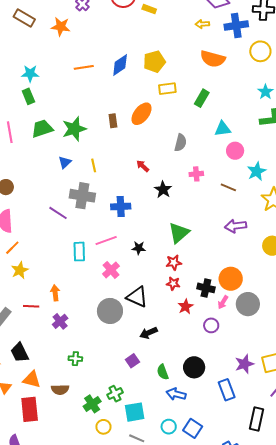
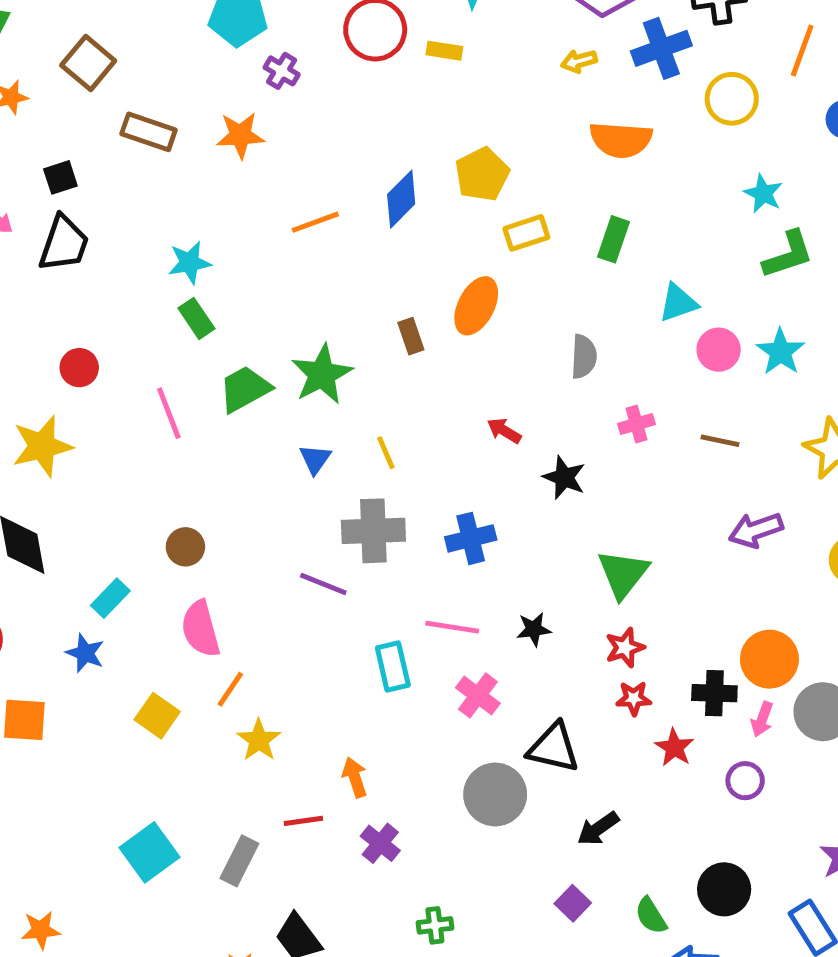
cyan star: (257, 171) -> (781, 352), moved
pink line: (106, 241) -> (452, 627), turned 40

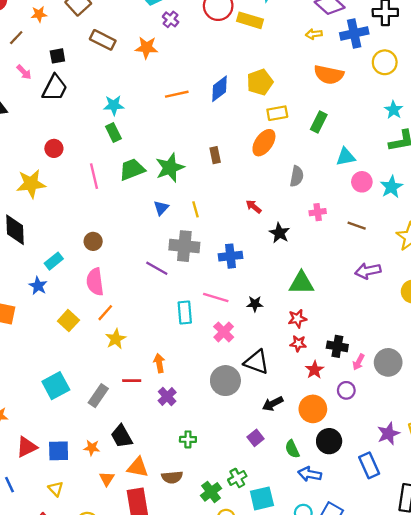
yellow rectangle: (444, 51) -> (250, 20), size x1.5
orange ellipse: (476, 306) -> (264, 143), moved
green triangle: (623, 574) -> (301, 283), turned 44
orange circle: (769, 659) -> (313, 409), moved

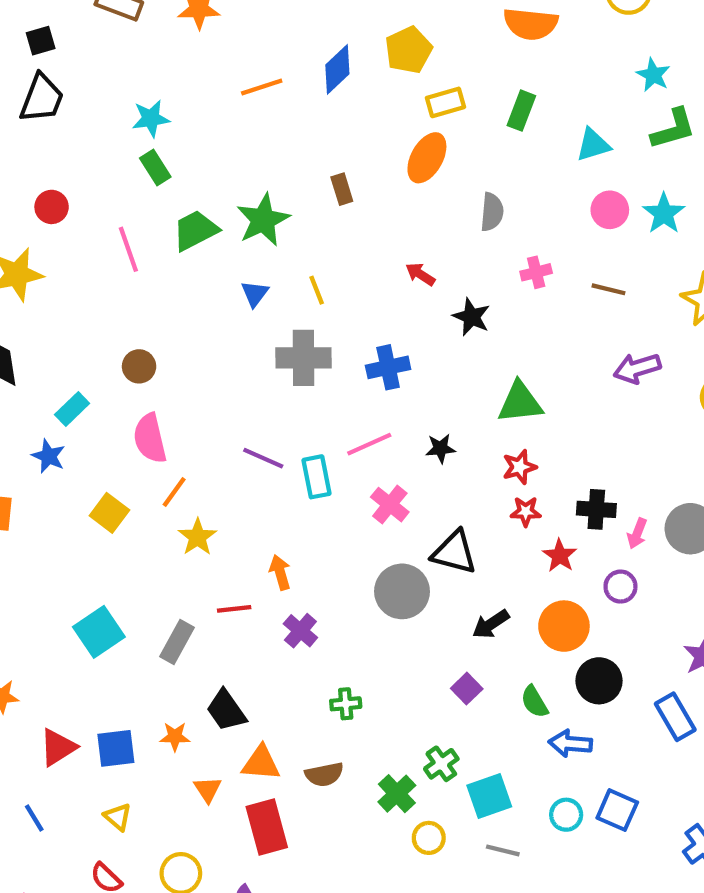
cyan triangle: (346, 157) -> (593, 145), moved
purple line: (157, 268) -> (263, 458), moved
pink line: (216, 297) -> (369, 444), turned -35

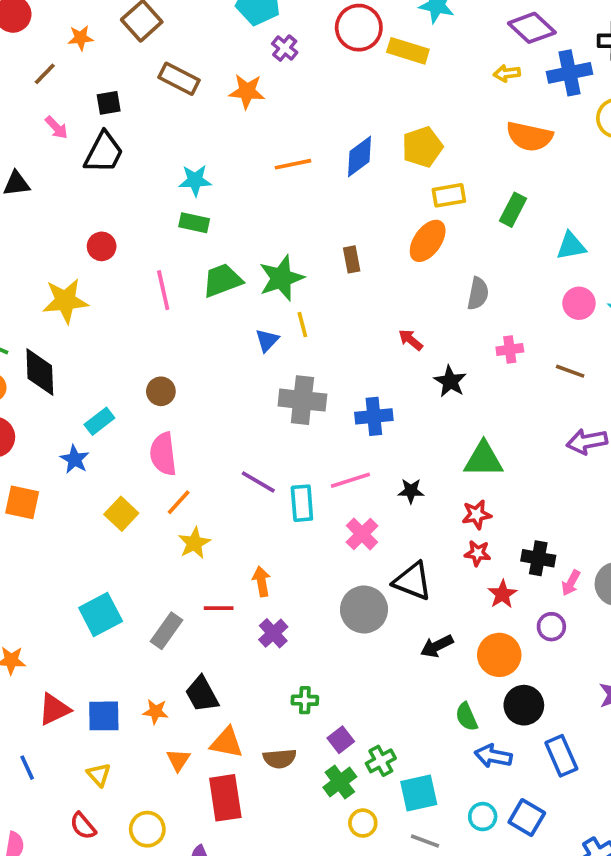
green rectangle: (155, 167) -> (194, 223), turned -52
yellow line: (317, 290) -> (302, 325), moved
purple square: (467, 689) -> (341, 740), moved
blue rectangle: (675, 717) -> (561, 756), moved

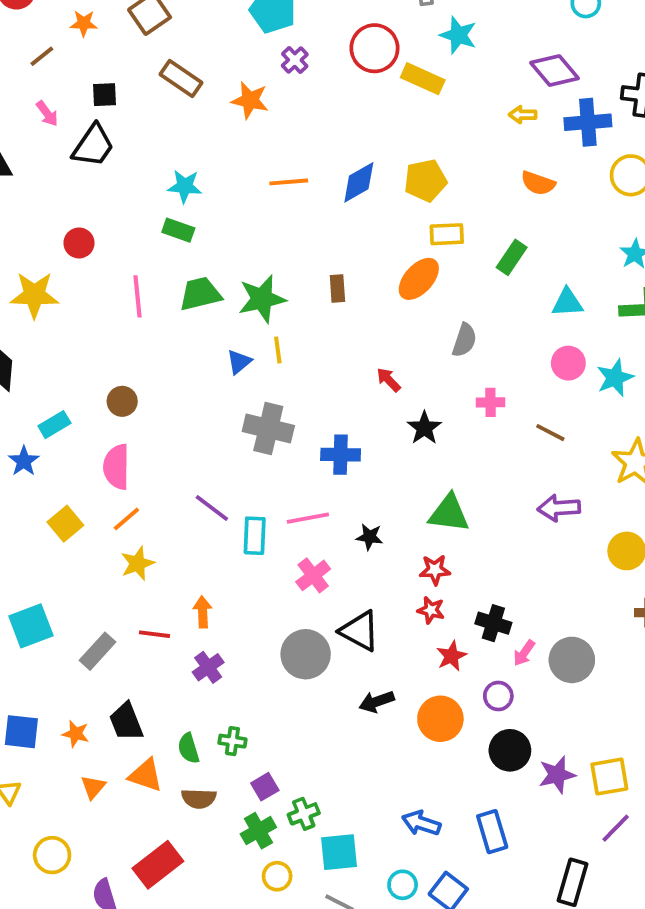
orange semicircle: (529, 136) -> (538, 183), size x0.7
black circle: (524, 705) -> (510, 750), moved
green semicircle: (467, 717) -> (189, 748), moved
red rectangle: (225, 798) -> (158, 865), moved, turned 54

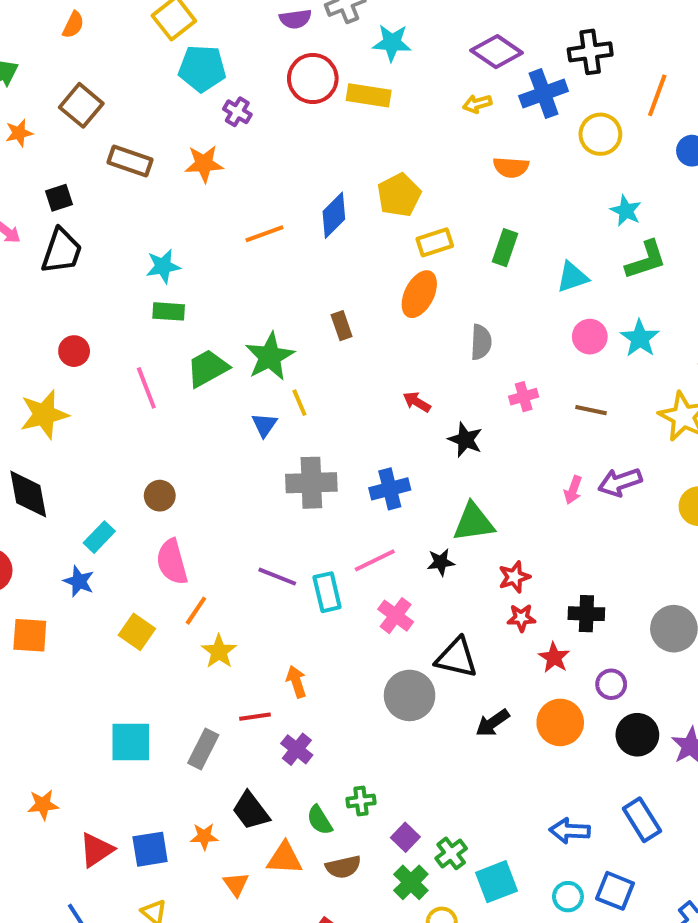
green triangle: (449, 513) -> (474, 522), moved
cyan square: (31, 626) -> (131, 742), turned 36
pink arrow: (524, 653) -> (573, 490), moved
purple cross: (208, 667) -> (297, 749), moved

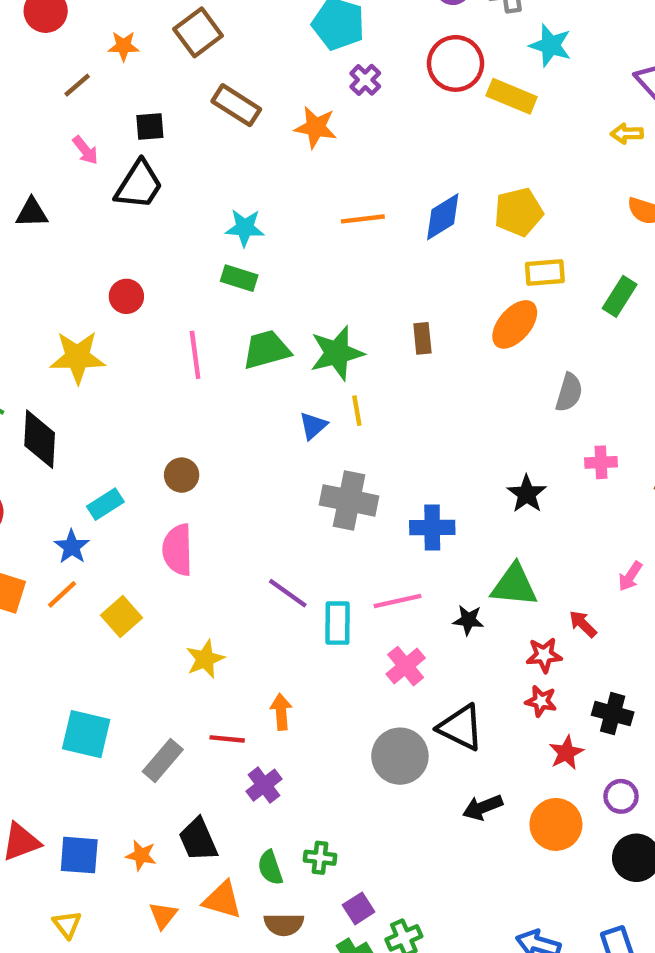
red arrow: (417, 402) -> (583, 624), moved
orange line: (196, 611) -> (62, 594), moved

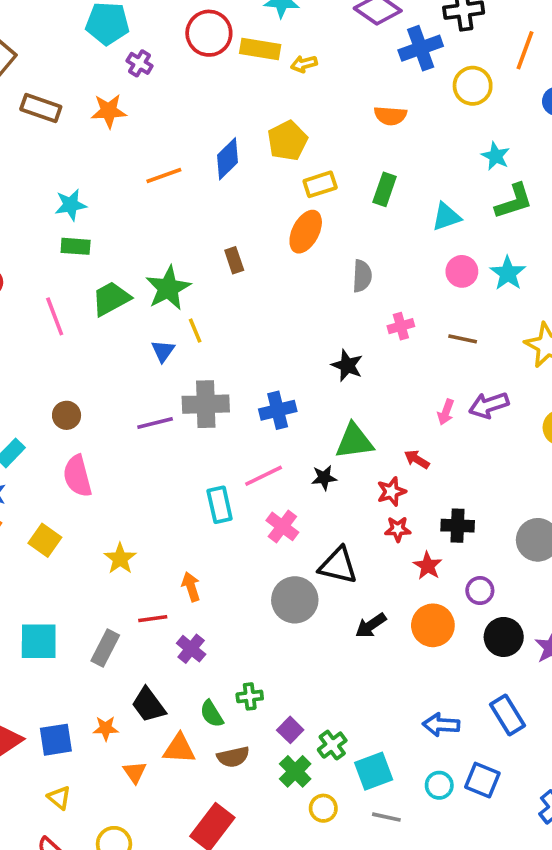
yellow arrow: (627, 134) -> (304, 64), moved
purple line: (288, 593) -> (155, 423), moved, turned -36

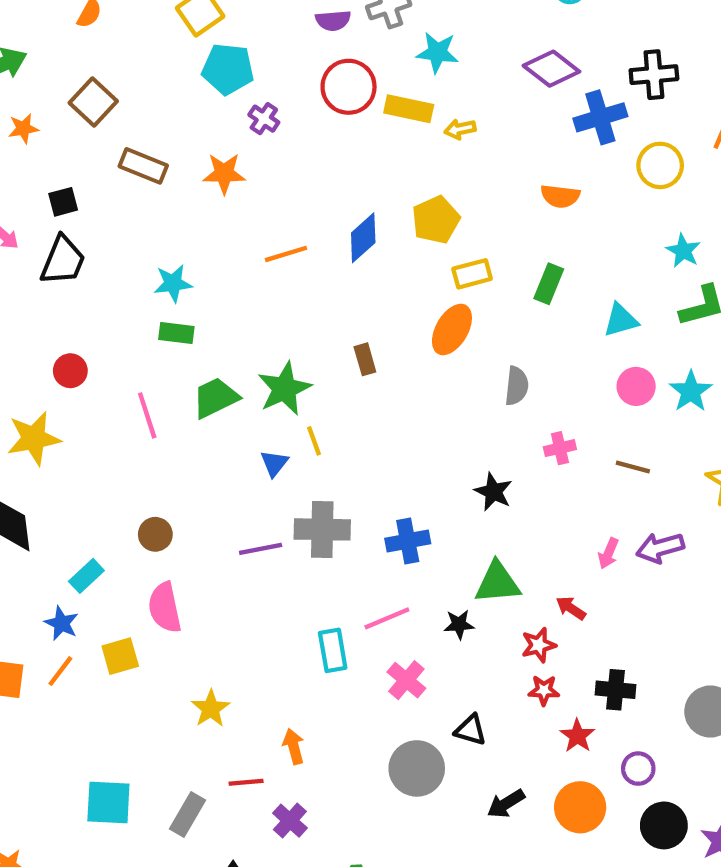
yellow square: (45, 540) -> (120, 656), moved, turned 36
black triangle: (338, 565) -> (471, 730), size x0.7

